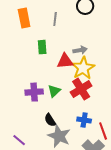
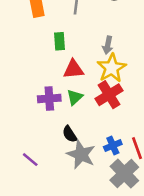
gray arrow: (80, 50) -> (108, 45), turned 112
red triangle: (65, 61) -> (73, 69), moved
blue cross: (84, 120) -> (113, 146), moved, turned -32

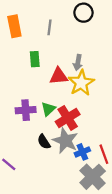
red triangle: (73, 69) -> (59, 76), moved
red cross: (109, 95) -> (68, 118), moved
gray star: (81, 154) -> (65, 141), moved

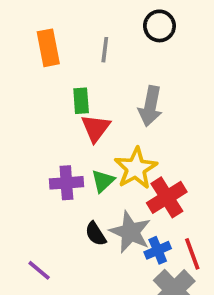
gray arrow: (78, 62) -> (150, 106), size x1.5
red triangle: (59, 76) -> (96, 128), moved, turned -48
yellow star: (81, 83) -> (136, 168), moved
red cross: (68, 118) -> (167, 197), moved

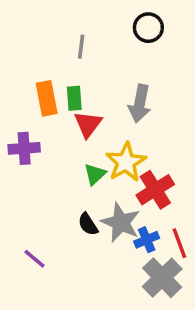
orange rectangle: (48, 48) -> (47, 98), moved
gray line: (105, 50) -> (81, 47), moved
purple cross: (66, 183) -> (24, 148), moved

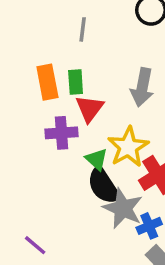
purple cross: (24, 148) -> (61, 133), moved
green triangle: (95, 174) -> (97, 159), turned -35
black semicircle: (88, 224) -> (104, 186), moved, size x1.6

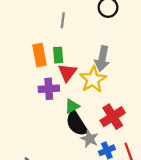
yellow star: (128, 147) -> (93, 79), moved
green triangle: (97, 159) -> (72, 106), turned 49
gray star: (123, 208) -> (89, 139), size x0.7

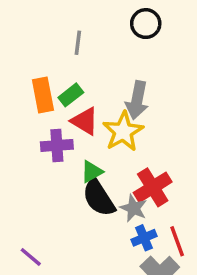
green rectangle: (58, 55) -> (71, 95), turned 56
red triangle: (67, 73) -> (85, 121), turned -36
gray star: (89, 139) -> (134, 208), moved

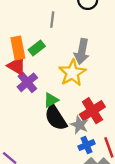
gray line: (78, 43) -> (52, 20), moved
red triangle: (85, 121) -> (17, 66), moved
purple cross: (57, 145) -> (27, 82), turned -36

